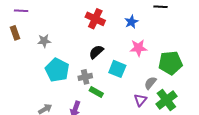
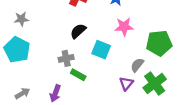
cyan pentagon: (57, 70) -> (17, 50), moved

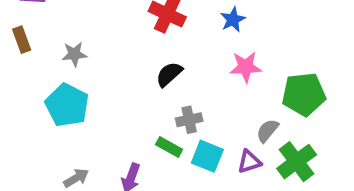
cyan square: (101, 50) -> (207, 156), moved
gray cross: (66, 58) -> (189, 120), moved
purple triangle: (126, 84) -> (249, 162), turned 32

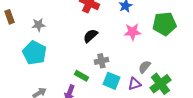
green pentagon: (304, 94) -> (164, 24), moved
green rectangle: (169, 147) -> (81, 76), moved

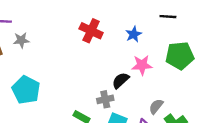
gray star: (38, 25) -> (21, 40), moved
black semicircle: (90, 36) -> (121, 80), moved

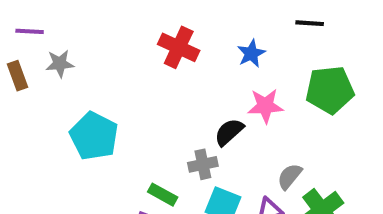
cyan pentagon: (26, 90) -> (94, 136), moved

